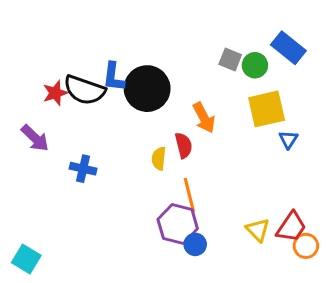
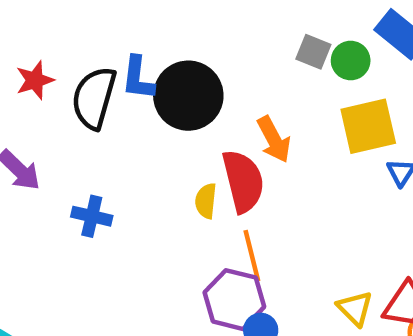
black semicircle: (84, 90) -> (94, 98), turned 87
red star: (55, 93) -> (35, 80), moved
red semicircle: (184, 145) -> (243, 181), size x1.6

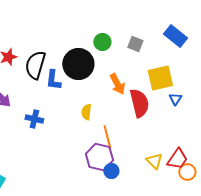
green circle: (351, 61) -> (102, 42), moved
blue L-shape: (138, 78) -> (53, 80), moved
red semicircle: (243, 181) -> (139, 103), moved

